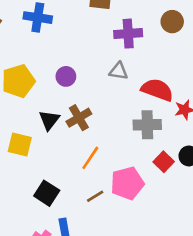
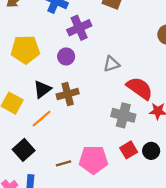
purple cross: (128, 34) -> (79, 28), moved, turned -35
gray triangle: (119, 71) -> (111, 64), turned -42
orange line: (90, 158) -> (42, 119), moved

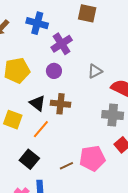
black triangle: (42, 89) -> (37, 103), turned -36
brown cross: (68, 94) -> (60, 104), turned 30

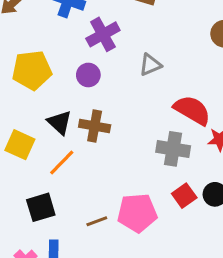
gray triangle: (95, 71) -> (150, 65), moved
black square: (29, 159) -> (41, 207), turned 30

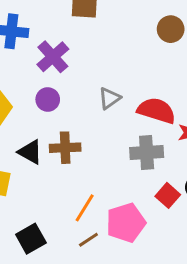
gray triangle: (150, 65) -> (109, 98), moved
orange line: (62, 162) -> (85, 208), moved

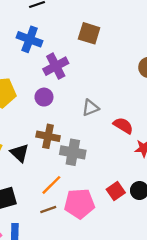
red semicircle: (156, 111) -> (123, 126), size x0.7
black triangle: (30, 152) -> (20, 153), moved
gray cross: (147, 153) -> (73, 152), moved

